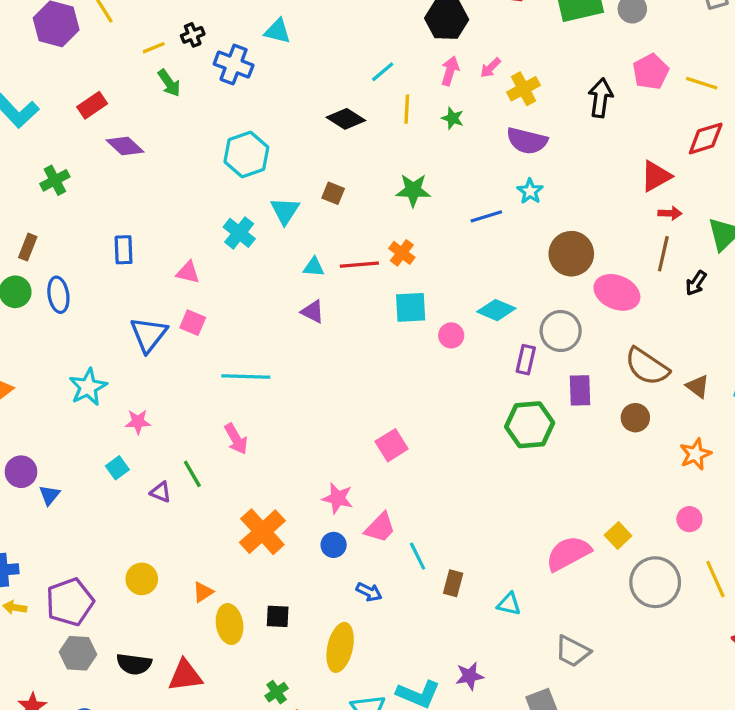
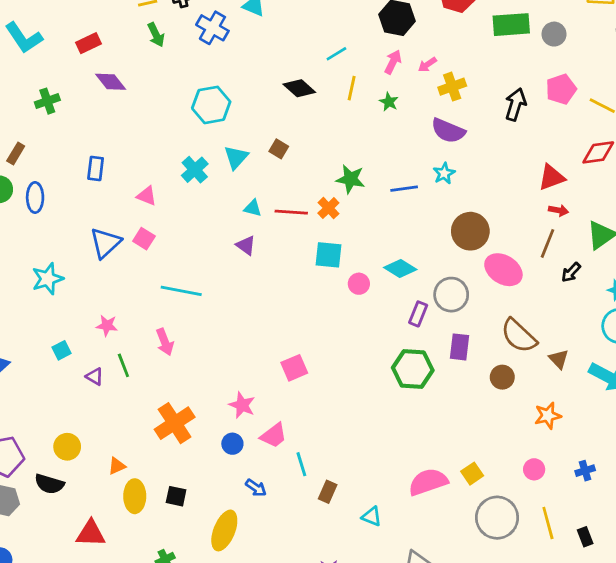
green star: (413, 190) -> (350, 179), moved
pink star: (138, 422) -> (107, 325), moved
black semicircle: (134, 664) -> (49, 484), moved

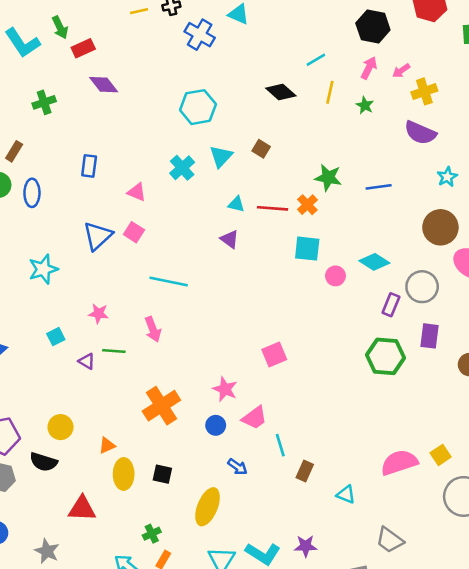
green arrow: (156, 35) -> (60, 27), moved
cyan star: (444, 173) -> (447, 177), moved
green line: (123, 365) -> (114, 351), turned -65

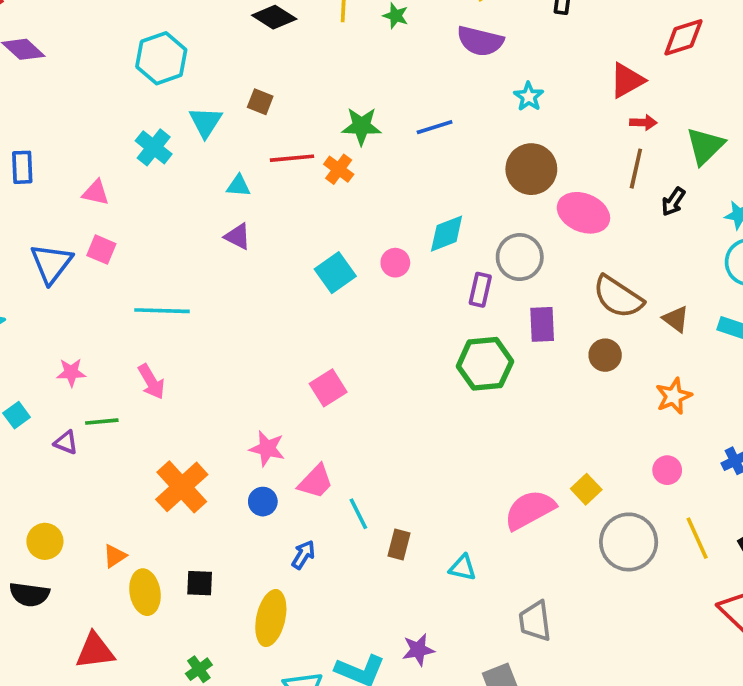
red line: (272, 208) -> (292, 158), moved
cyan square: (307, 249) -> (335, 273), moved, turned -32
cyan diamond: (374, 262) -> (447, 234), turned -44
blue arrow: (237, 467) -> (303, 555), turned -84
gray trapezoid: (390, 540) -> (535, 621), turned 56

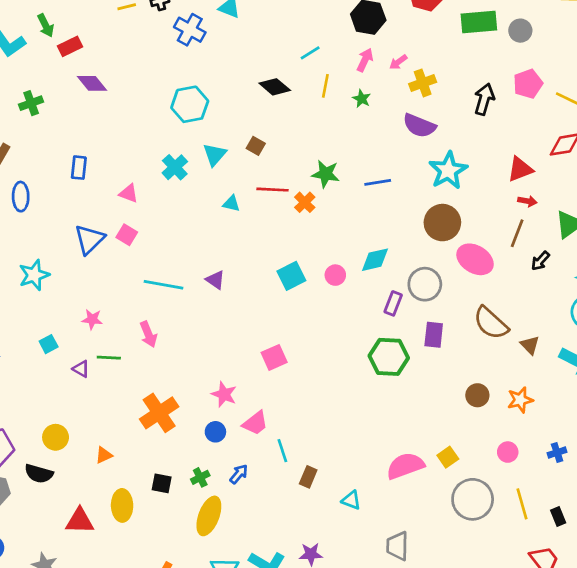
cyan star: (529, 97) -> (448, 170), size x1.8
purple triangle: (238, 236) -> (215, 280), moved
brown circle: (605, 355) -> (477, 395), moved
yellow ellipse: (145, 592) -> (122, 505), moved
green cross: (199, 669) -> (200, 477), moved

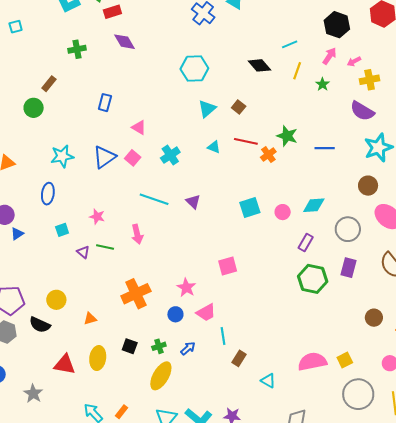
cyan cross: (175, 167) -> (170, 155), moved
blue ellipse: (21, 197) -> (48, 194), moved
brown circle: (442, 223) -> (368, 186), size x0.7
cyan star: (34, 275) -> (62, 156), moved
purple rectangle: (393, 303) -> (306, 242), moved

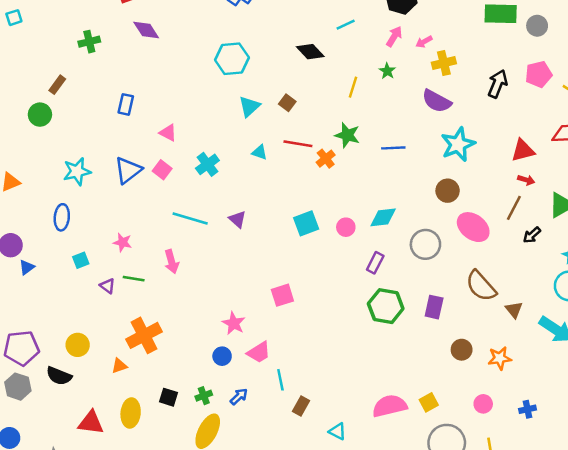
yellow line: (297, 71) -> (353, 87), moved
purple rectangle: (349, 268) -> (434, 307), moved
orange cross: (136, 294) -> (144, 335), moved

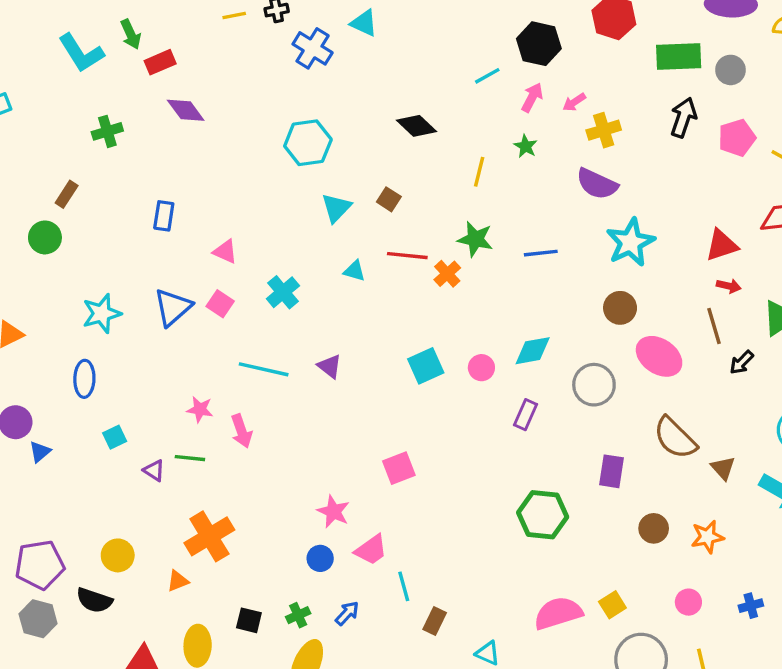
cyan line: (346, 25) -> (487, 76), moved
black arrow: (498, 84) -> (683, 117), moved
brown line: (514, 208) -> (714, 326), turned -40
pink star: (122, 242) -> (200, 409), moved
green hexagon: (386, 306) -> (543, 515), moved

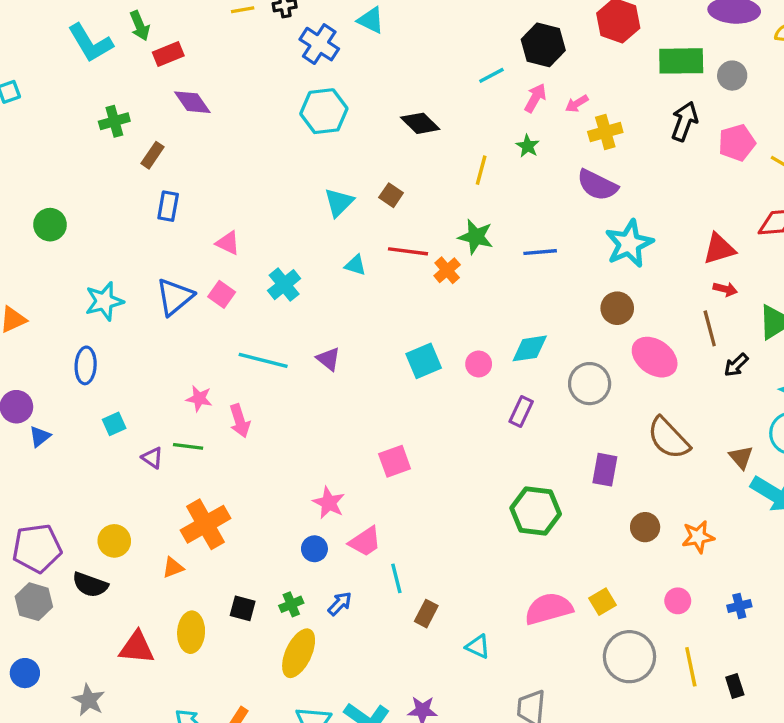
cyan hexagon: (308, 143) -> (324, 111), moved
brown rectangle: (67, 194) -> (153, 155), moved
brown triangle: (723, 468) -> (741, 457), moved

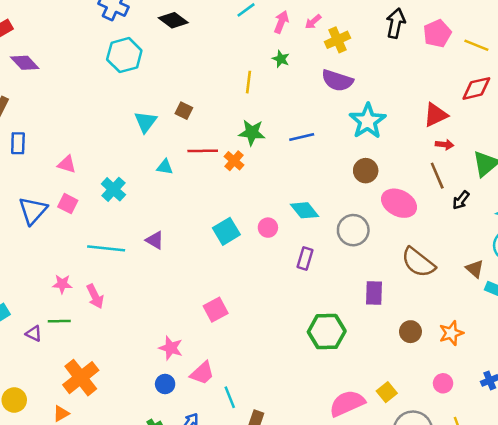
black diamond: (420, 123) -> (173, 20), moved
cyan diamond: (530, 348) -> (304, 210), turned 68

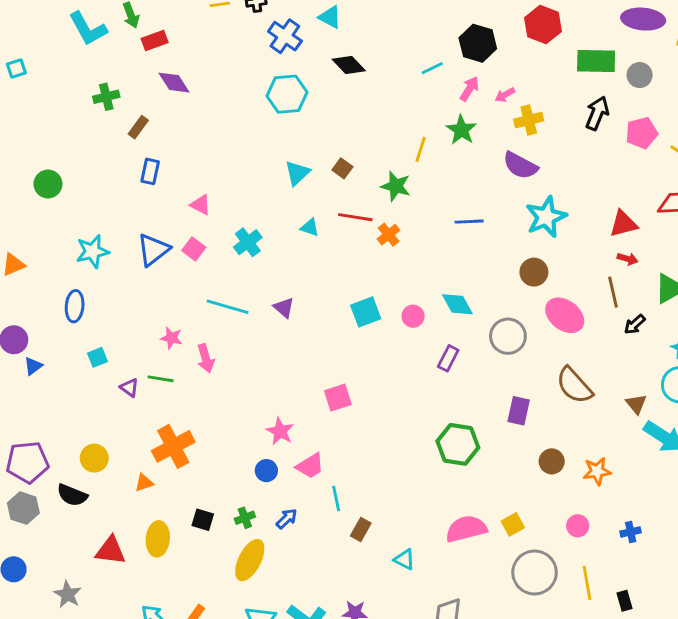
green star: (281, 59) -> (461, 130), size x1.5
green star: (252, 133) -> (396, 186), moved

